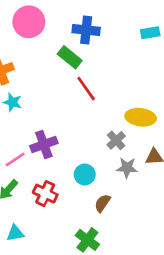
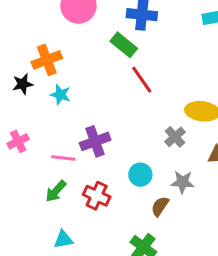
pink line: (15, 159) -> (63, 158), turned 40
gray star: (127, 168) -> (183, 182), moved

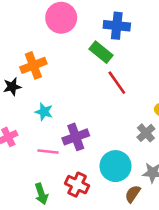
cyan star: (60, 95) -> (44, 112), moved
cyan circle: (140, 175) -> (115, 166), size x1.5
green arrow: (56, 191) -> (41, 194), moved, turned -60

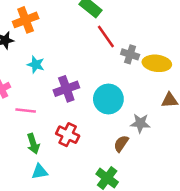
gray cross: (146, 133) -> (130, 54), moved, turned -30
pink line: (48, 151) -> (26, 110), moved
cyan circle: (115, 166) -> (108, 99), moved

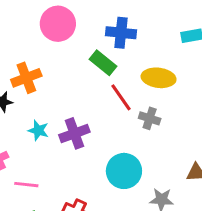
yellow ellipse: (157, 63) -> (159, 78), moved
purple cross: (66, 89) -> (74, 133), moved

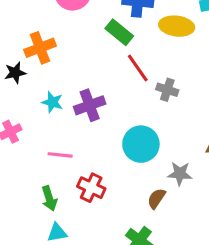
yellow ellipse: (159, 78) -> (177, 26), moved
pink line: (26, 185) -> (60, 155), moved

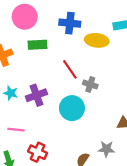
green rectangle: (119, 32) -> (38, 45), moved, turned -42
cyan circle: (141, 144) -> (72, 108), moved
gray star: (180, 174) -> (106, 149), moved

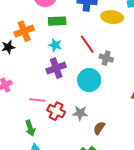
cyan star: (11, 93) -> (55, 45), moved
gray star: (106, 149) -> (80, 113), moved
red cross: (38, 152) -> (56, 111), moved

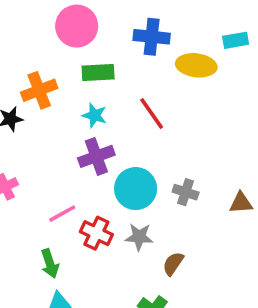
gray cross: (106, 58) -> (186, 192), moved
cyan circle: (89, 80) -> (136, 189), moved
pink line: (37, 100) -> (62, 214), turned -35

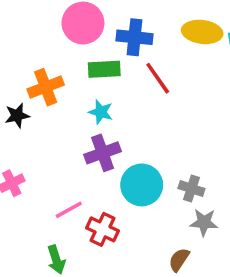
blue cross: (152, 37) -> (135, 37), moved
yellow ellipse: (196, 65) -> (202, 32), moved
red line: (152, 114) -> (158, 78), moved
gray star: (139, 237) -> (204, 222), moved

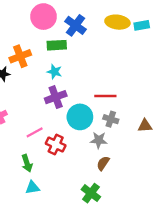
blue cross: (135, 37) -> (75, 25), turned 30
red line: (158, 78) -> (105, 96), moved, turned -55
gray star: (204, 222) -> (99, 140), moved

